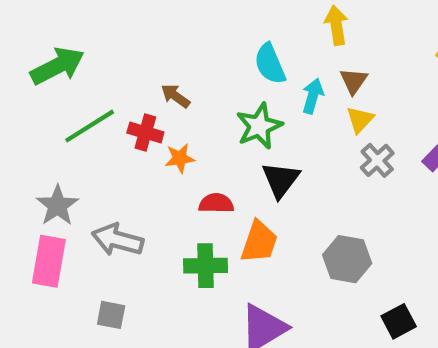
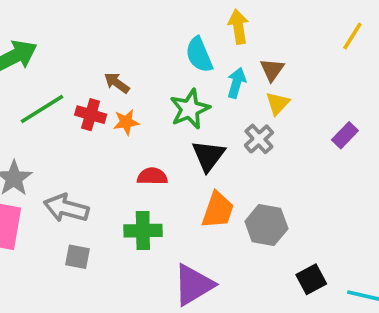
yellow arrow: (336, 25) -> (238, 27), moved
orange star: (180, 158) -> (126, 122), moved
gray cross: (377, 160) -> (259, 139), moved
orange trapezoid: (259, 242) -> (218, 210), moved
gray square: (111, 315) -> (77, 257), moved

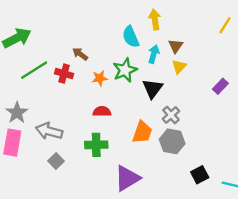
orange star: (126, 122) -> (100, 78), moved
gray cross: (259, 139) -> (171, 115), moved
black triangle: (208, 156) -> (153, 89), moved
gray square: (77, 257) -> (56, 161), turned 35

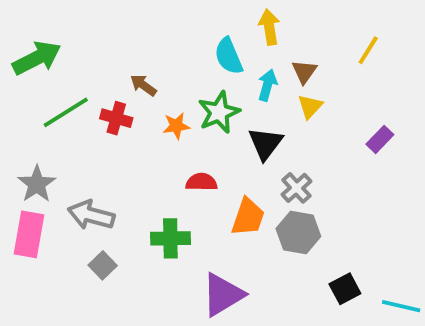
yellow line: (225, 25) -> (368, 50), moved
red semicircle: (102, 112) -> (201, 182), moved

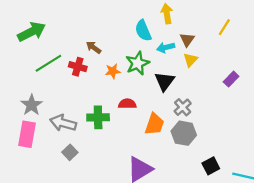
cyan arrow: (267, 85) -> (166, 47), turned -120
green cross: (170, 238) -> (98, 117), moved

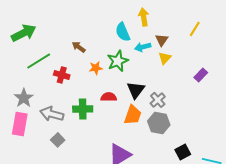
red cross: (78, 67) -> (62, 75), moved
black triangle: (165, 81) -> (136, 90), moved

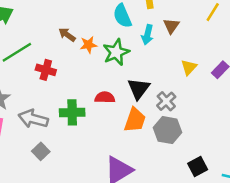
cyan arrow: (143, 47) -> (147, 35), turned -63
yellow triangle: (165, 58) -> (189, 67), moved
orange star: (96, 68) -> (88, 45), moved

